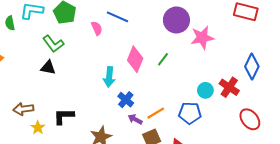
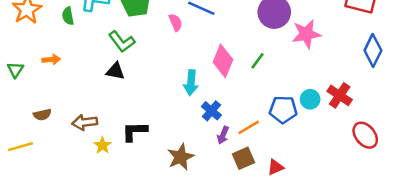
blue diamond: (252, 67) -> (373, 51), moved
blue pentagon: (190, 113) -> (283, 110), moved
purple arrow: (135, 119) -> (223, 135), turned -96

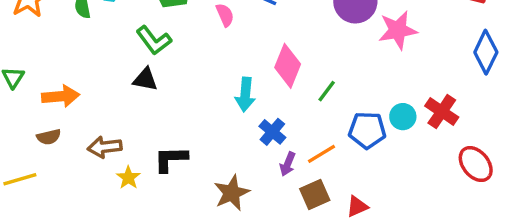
orange arrow: (51, 60) -> (61, 96), moved, size x1.5
green line: (258, 61) -> (327, 91), moved

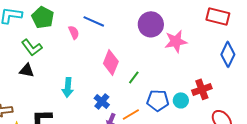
cyan arrow: (245, 95) -> (68, 87), moved
red cross: (442, 112) -> (202, 89), turned 36
cyan circle: (403, 117) -> (181, 100), moved

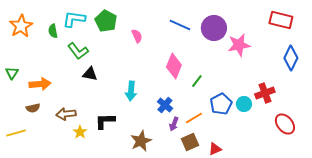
blue line: (94, 21) -> (180, 25), moved
green L-shape: (32, 47) -> (78, 51), moved
blue pentagon: (158, 100) -> (221, 104), turned -30

